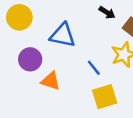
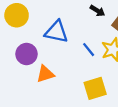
blue line: (94, 68) -> (89, 50), moved
orange triangle: (51, 81) -> (45, 74), turned -36

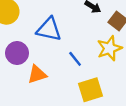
blue line: (89, 50) -> (75, 59), moved

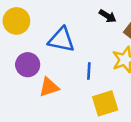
blue line: (75, 59) -> (89, 71), turned 42

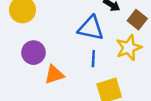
blue triangle: (61, 40) -> (91, 28), moved

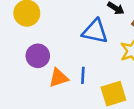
blue line: (93, 59) -> (83, 75), moved

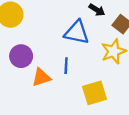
blue line: (83, 75) -> (66, 66), moved

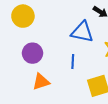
orange triangle: (41, 77) -> (41, 82), moved

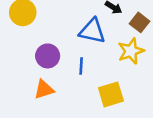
purple circle: (32, 53) -> (48, 56), moved

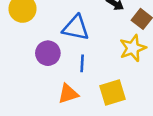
blue triangle: (92, 31) -> (76, 28), moved
orange triangle: (44, 89) -> (68, 94), moved

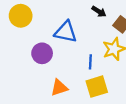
blue line: (82, 63) -> (90, 62), moved

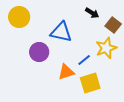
blue line: (90, 62) -> (84, 60), turned 48
orange triangle: (59, 88) -> (66, 72), moved

